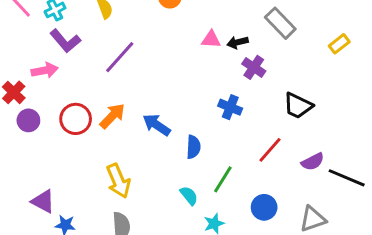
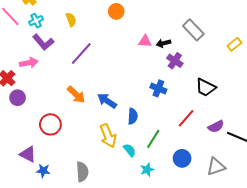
orange arrow: (112, 116) -> (76, 95), turned 90
red circle: (76, 119) -> (50, 124), moved
yellow arrow: (118, 181) -> (108, 136), moved

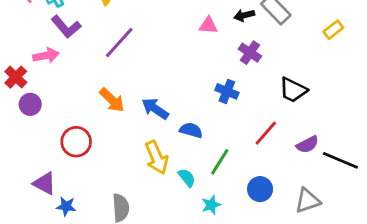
black arrow: (164, 43) -> (244, 15), moved
blue semicircle: (133, 116) -> (191, 130), turned -77

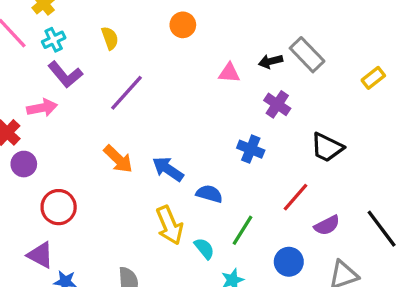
red circle: (76, 142) -> (59, 207), moved
purple semicircle: (307, 145) -> (327, 225), moved
black line: (340, 160) -> (382, 229), turned 30

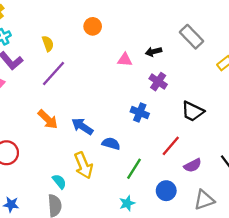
yellow semicircle: (110, 38) -> (48, 44), moved
gray rectangle: (307, 55) -> (191, 37), moved
cyan semicircle: (204, 248) -> (59, 181), moved

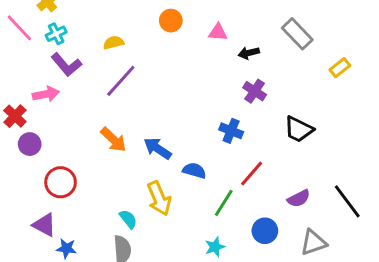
yellow semicircle: (48, 44) -> (113, 43), turned -84
pink triangle: (125, 60) -> (218, 32), moved
red line: (171, 146) -> (252, 173), moved

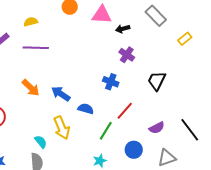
pink triangle: (218, 32) -> (102, 15), size x1.5
purple line: (121, 81) -> (36, 48), turned 50
black trapezoid: (299, 129) -> (157, 81), turned 90

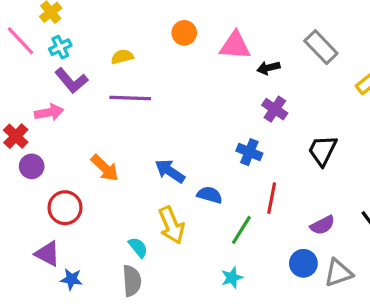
orange arrow: (31, 88) -> (105, 168), moved
red line: (125, 111) -> (272, 198), turned -30
blue circle: (134, 150) -> (303, 263), moved

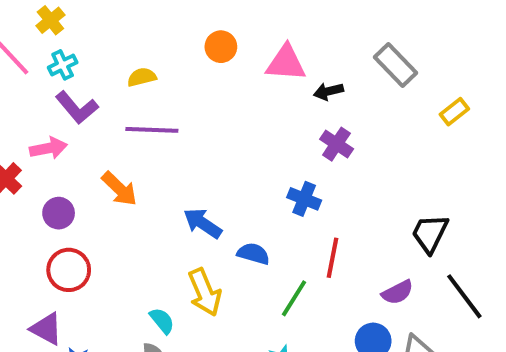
black trapezoid: (322, 150) -> (430, 233), moved
purple circle: (32, 166) -> (59, 213), moved
orange arrow: (105, 168) -> (119, 189), moved

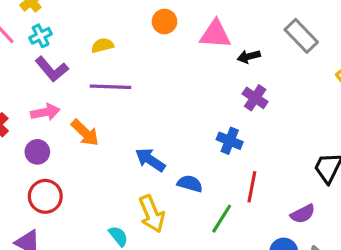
pink arrow: (48, 148) -> (45, 112), moved

